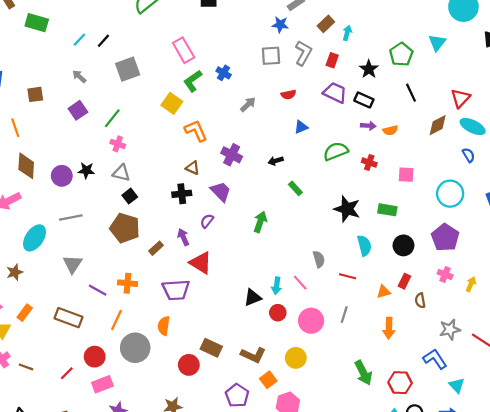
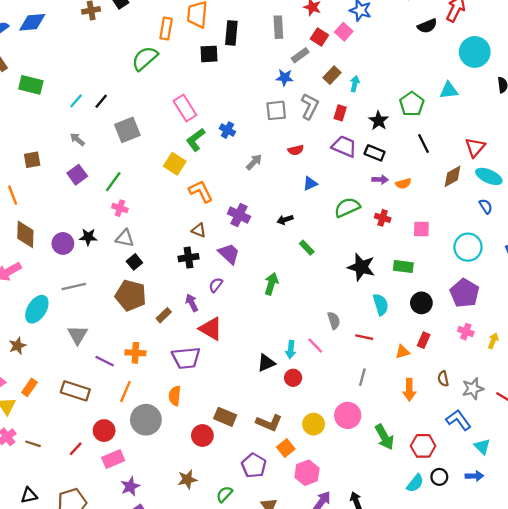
cyan triangle: (437, 43) -> (449, 90), turned 48
brown semicircle: (420, 300) -> (443, 379), moved
pink circle: (311, 321) -> (348, 415), moved

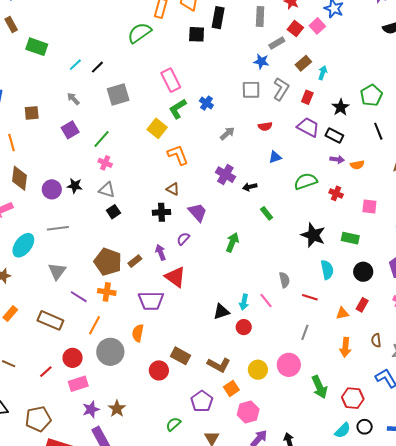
purple cross: (239, 215) -> (225, 175), moved
brown pentagon: (131, 295) -> (108, 262), moved
brown star: (187, 479) -> (117, 409), moved, turned -30

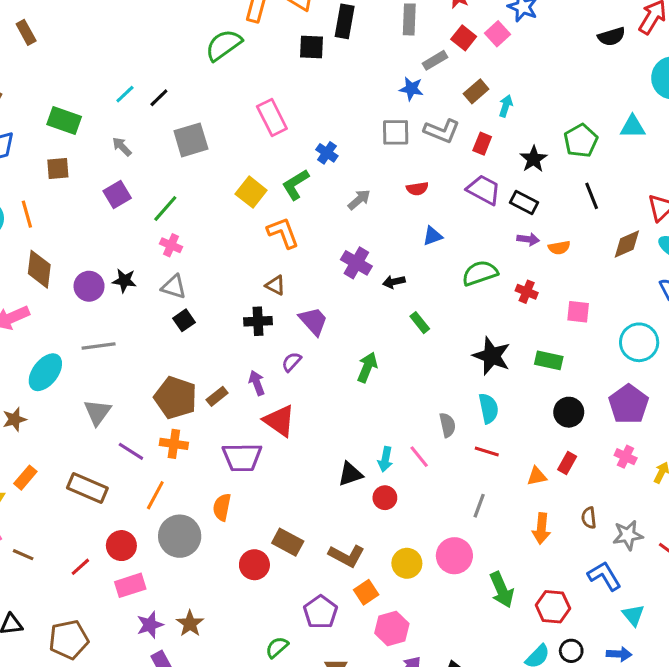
green rectangle: (37, 47) -> (64, 121), moved
gray L-shape: (281, 89) -> (442, 131), turned 80
green L-shape: (178, 109) -> (296, 185), moved
cyan semicircle: (327, 270) -> (489, 408), moved

